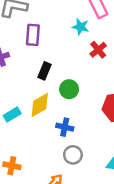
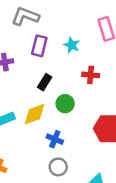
cyan star: (81, 27) -> (72, 45), moved
red cross: (98, 50) -> (91, 75), moved, turned 35

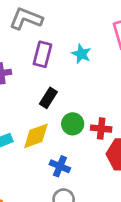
red cross: (91, 75) -> (101, 129), moved

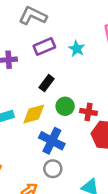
purple rectangle: (42, 54) -> (44, 46), turned 48
blue cross: (60, 166) -> (52, 141), size x1.5

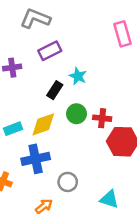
cyan star: (77, 49) -> (78, 76), moved
blue cross: (52, 141) -> (36, 159), moved, turned -35

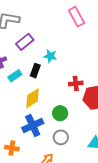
green circle: (76, 114) -> (60, 113), moved
cyan rectangle: (13, 129) -> (15, 76), moved

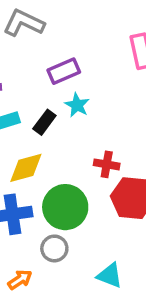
purple rectangle: (25, 42) -> (64, 71), moved
green circle: (60, 113) -> (65, 207), size x1.6

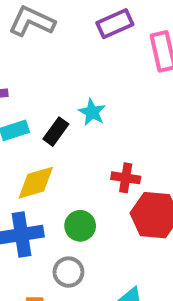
purple rectangle: (64, 71) -> (115, 24), moved
green circle: (65, 207) -> (80, 226), size x0.6

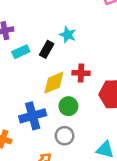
red cross: (126, 178) -> (81, 73), moved
yellow diamond: (36, 183) -> (54, 83), moved

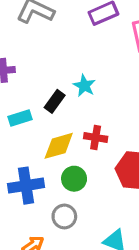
cyan rectangle: (21, 52) -> (20, 118), moved

